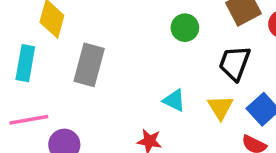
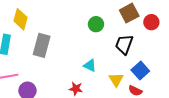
yellow triangle: (220, 107) -> (116, 80), moved

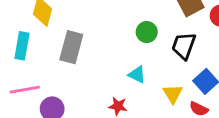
green circle: (96, 24) -> (147, 32), moved

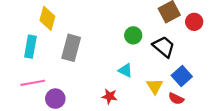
black trapezoid: (184, 46) -> (164, 47), turned 110

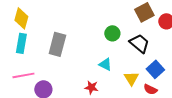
yellow diamond: (47, 18) -> (21, 18), moved

